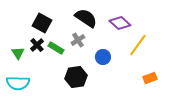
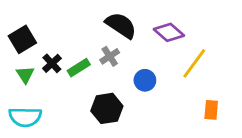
black square: (42, 23) -> (22, 39), moved, turned 30
green rectangle: (56, 48) -> (79, 68), turned -63
orange rectangle: (150, 78) -> (211, 110), turned -64

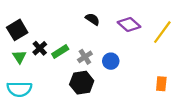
black semicircle: (121, 25) -> (92, 19), size x0.6
gray cross: (110, 56) -> (85, 57), moved
yellow line: (194, 63) -> (162, 32), moved

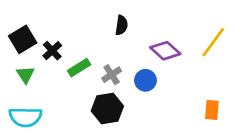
black semicircle: (92, 19) -> (121, 25), turned 64
purple diamond: (129, 25) -> (165, 51), moved
black cross: (40, 48) -> (52, 51), moved

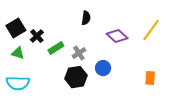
green triangle: (25, 75) -> (18, 53), turned -40
blue circle: (145, 80) -> (103, 68), moved

